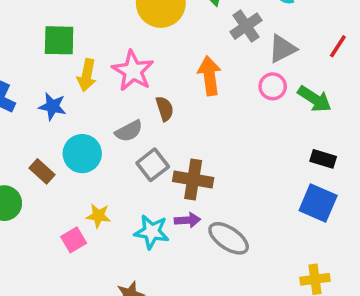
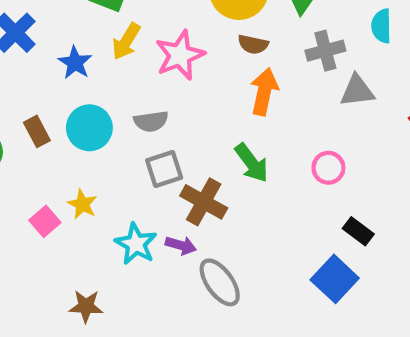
pink circle: (273, 86) -> (328, 168), moved
green arrow: (315, 99) -> (252, 163), moved
brown semicircle: (165, 109) -> (253, 44), moved, turned 100
pink square: (74, 240) -> (45, 221), turned -30

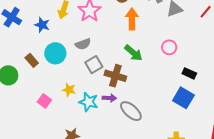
yellow star: (82, 204) -> (69, 90), moved

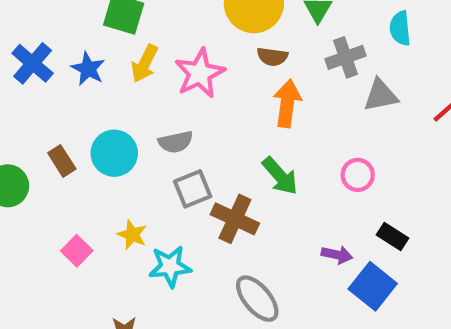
blue star: (42, 25) -> (88, 69), moved
purple arrow: (109, 98) -> (337, 255), moved
cyan star: (88, 102) -> (170, 266), turned -30

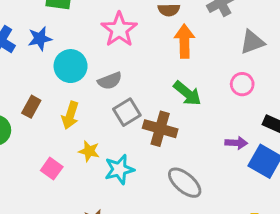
yellow arrow: (145, 64) -> (70, 115), moved
blue star: (88, 69) -> (40, 39), turned -30
gray triangle: (381, 95) -> (252, 42), moved
cyan circle: (114, 153) -> (71, 66), moved
brown rectangle: (62, 161) -> (31, 107), turned 70

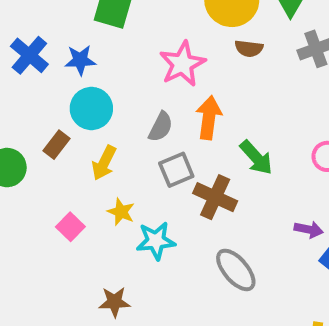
orange arrow: (184, 41) -> (209, 118), moved
cyan circle: (71, 66) -> (91, 108), moved
gray semicircle: (110, 81) -> (161, 127), turned -50

